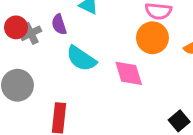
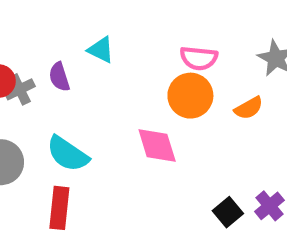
cyan semicircle: (81, 59) -> (68, 154), moved

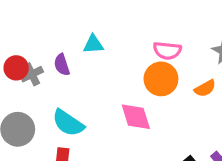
cyan triangle: (101, 50) -> (93, 44), turned -30

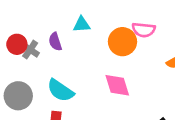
gray cross: (32, 74) -> (30, 50), turned -30
orange circle: (161, 79) -> (122, 42), moved

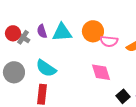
cyan triangle: (82, 25) -> (62, 32), moved, size x1.5
pink semicircle: (144, 30) -> (109, 41), moved
pink diamond: (117, 85) -> (101, 72), moved

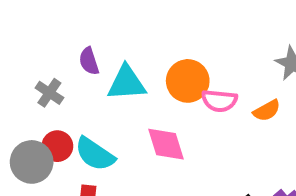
purple semicircle: (42, 31) -> (89, 61), moved
red circle: (13, 33) -> (57, 146), moved
pink diamond: (101, 72) -> (166, 144), moved

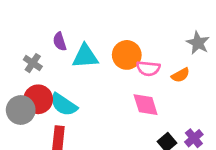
pink diamond: (166, 144) -> (146, 105), moved
red circle: (57, 146) -> (38, 99), size x1.4

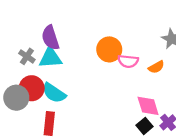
purple semicircle: (60, 42) -> (50, 38), size x1.5
cyan triangle: (85, 56) -> (50, 58), moved
pink diamond: (146, 105) -> (148, 106), moved

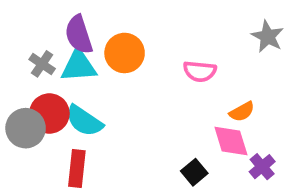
orange circle: (109, 49) -> (125, 53), moved
orange semicircle: (156, 67) -> (242, 112), moved
black square: (145, 126) -> (194, 172), moved

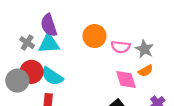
gray star: (268, 36) -> (144, 49), moved
orange circle: (125, 53) -> (94, 36), moved
pink diamond: (231, 141) -> (126, 79), moved

